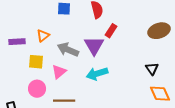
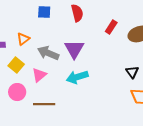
red rectangle: (111, 31) -> (111, 27), moved
yellow square: (36, 62) -> (16, 65), turned 35

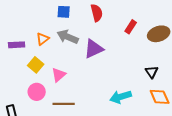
purple triangle: (74, 49) -> (94, 49), turned 35
gray arrow: (48, 53) -> (68, 37), moved
cyan arrow: (77, 77) -> (121, 97), moved

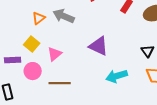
purple rectangle: (17, 45) -> (13, 60), moved
purple triangle: (94, 49) -> (99, 46), moved, turned 50

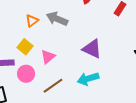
cyan arrow: (117, 76) -> (88, 79), moved
brown line: (60, 83) -> (53, 86), turned -35

